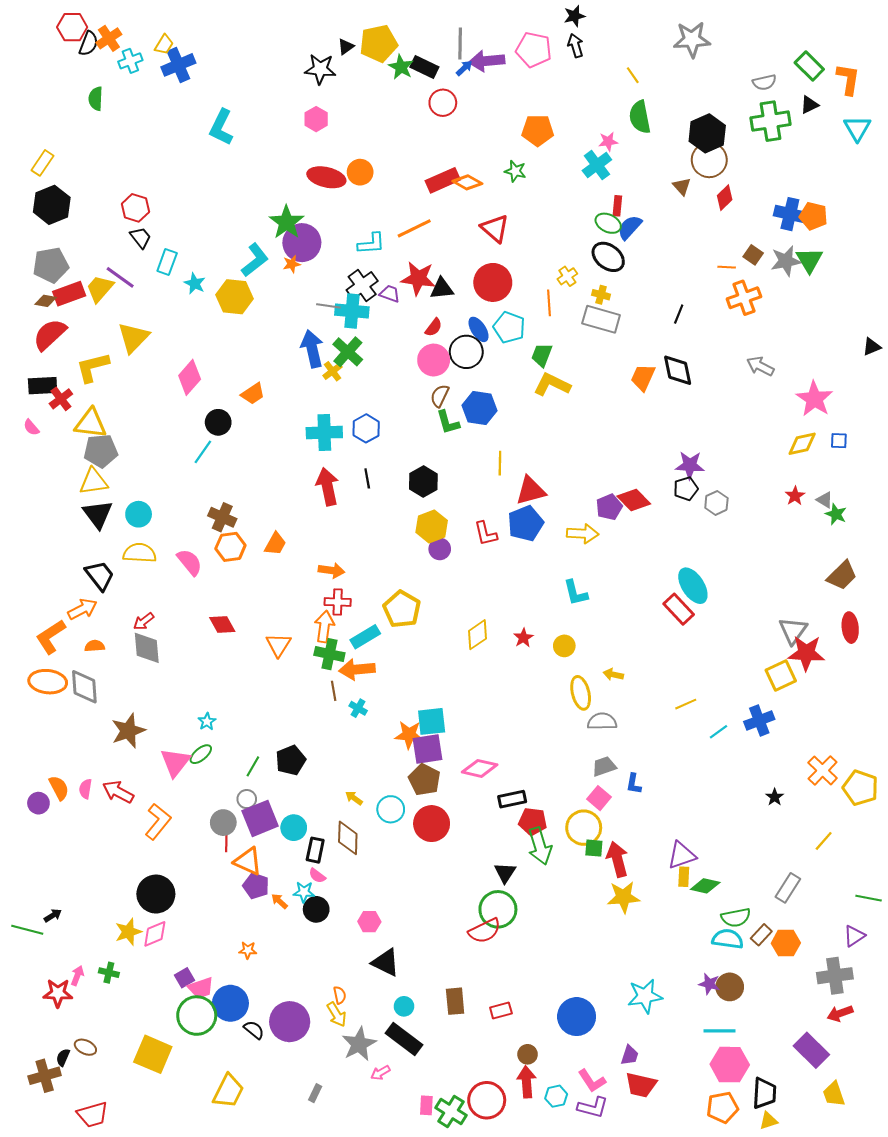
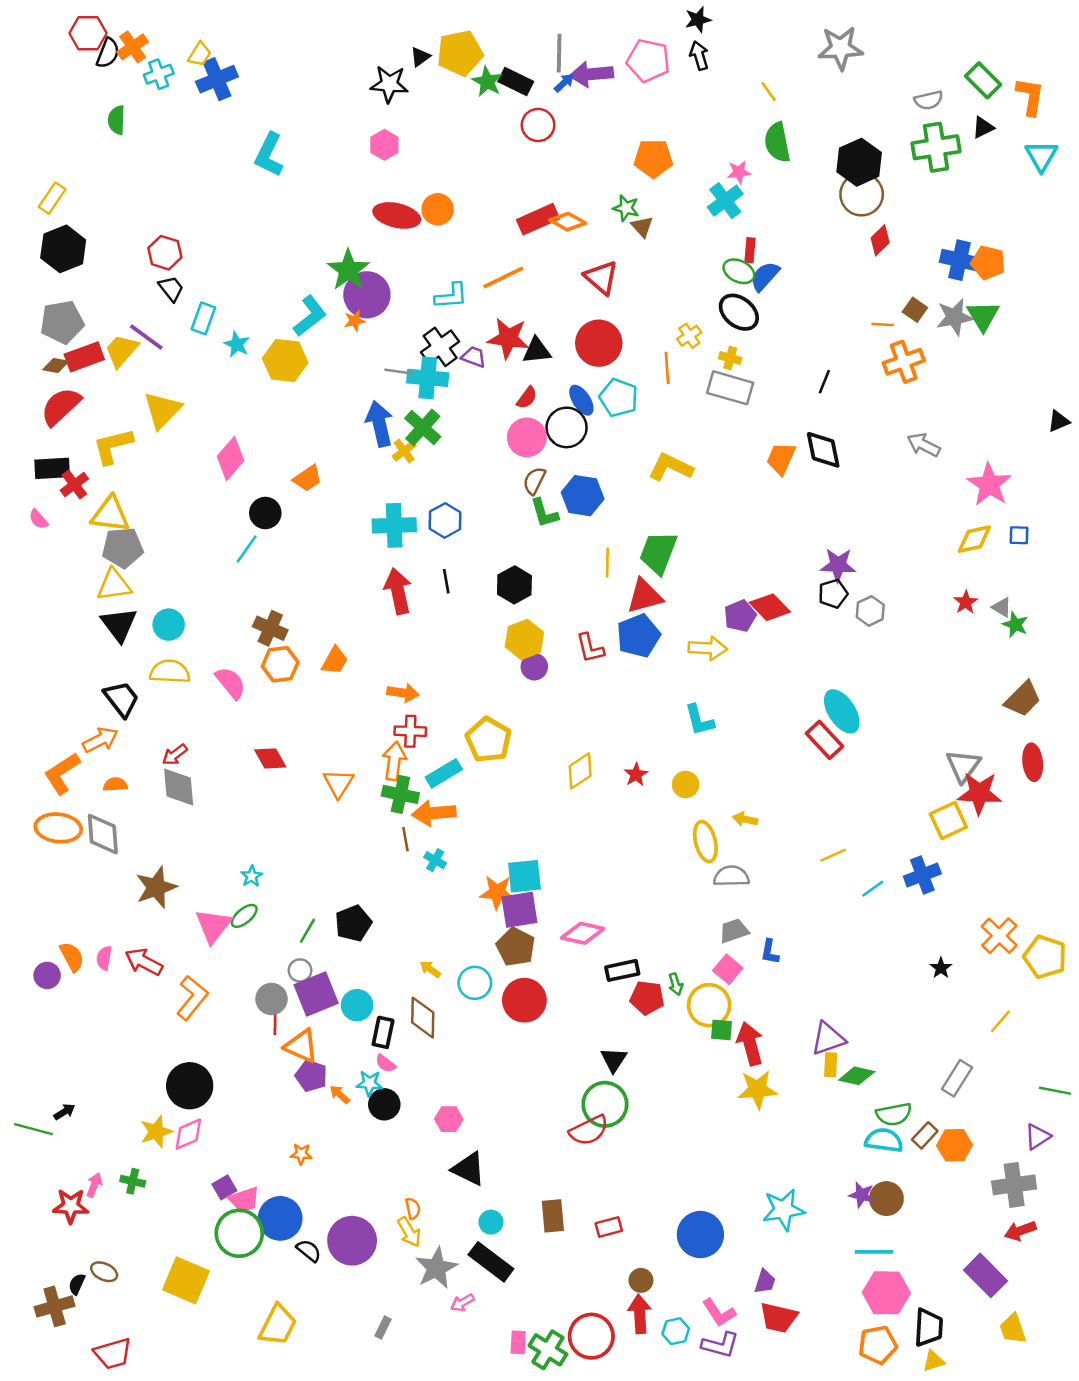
brown triangle: (682, 186) -> (642, 227), moved
green trapezoid: (542, 355) -> (658, 553), moved, size x1.5
green arrow: (540, 846) -> (676, 984), moved, size x0.5

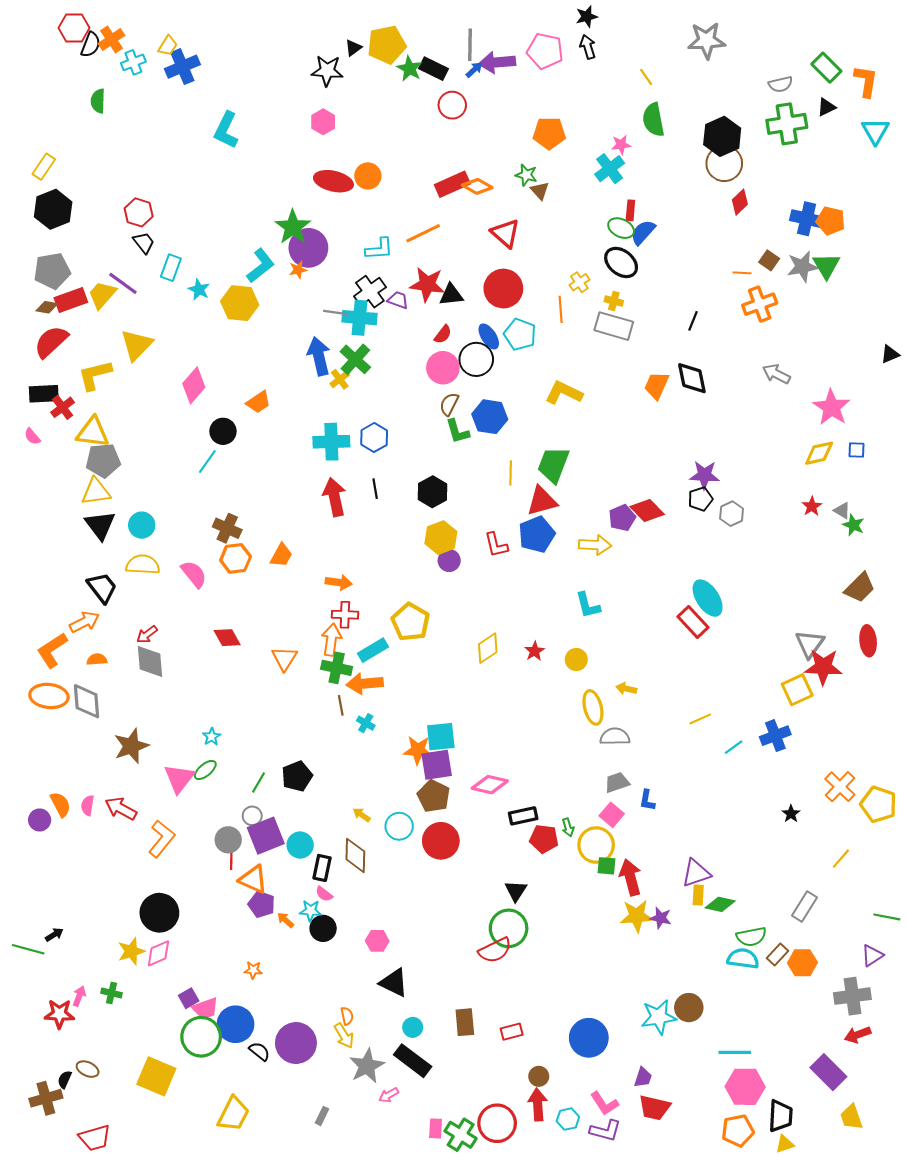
purple star: (862, 1195) -> (661, 918), moved
brown circle: (886, 1199) -> (689, 1008), moved

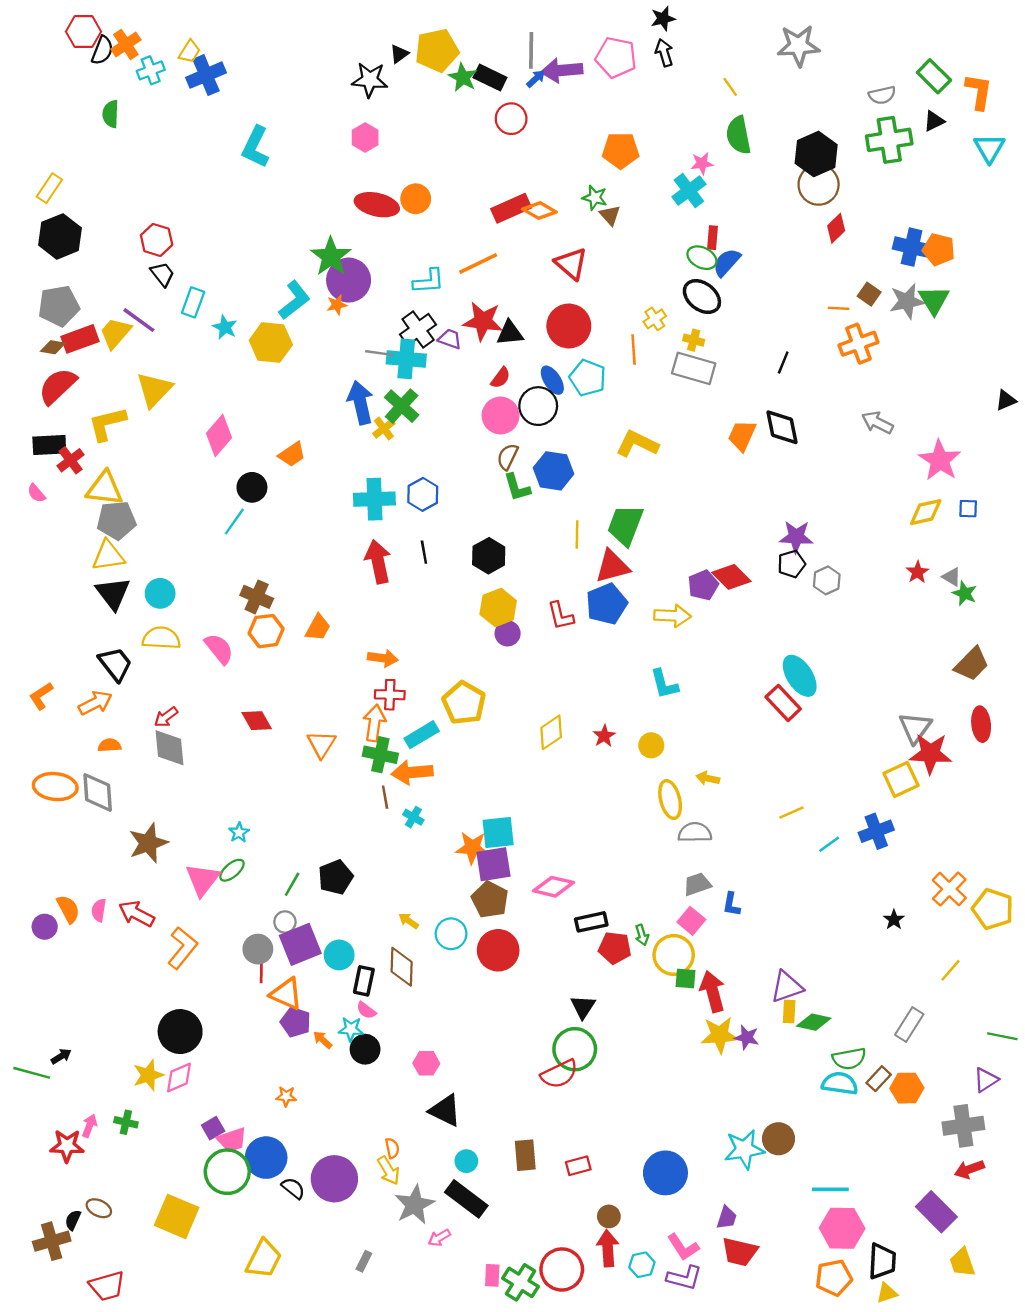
orange L-shape: (52, 650) -> (41, 696), moved, size x0.7

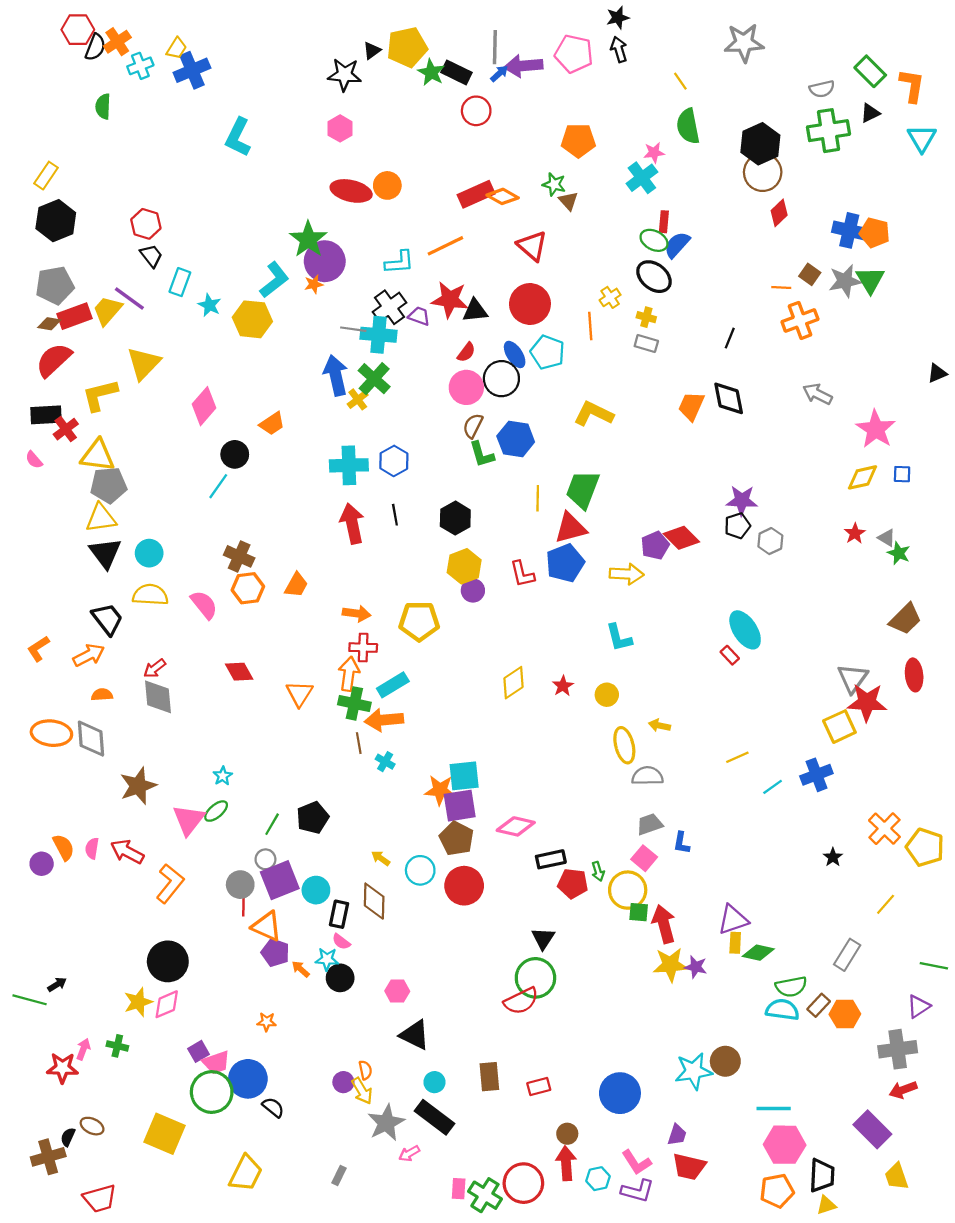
gray rectangle: (694, 368) -> (646, 344), size x0.6
yellow pentagon: (464, 703) -> (419, 621), moved, turned -30
red rectangle: (783, 703) -> (730, 655), size x0.6
purple circle: (334, 1179) -> (343, 1082), moved, size x0.5

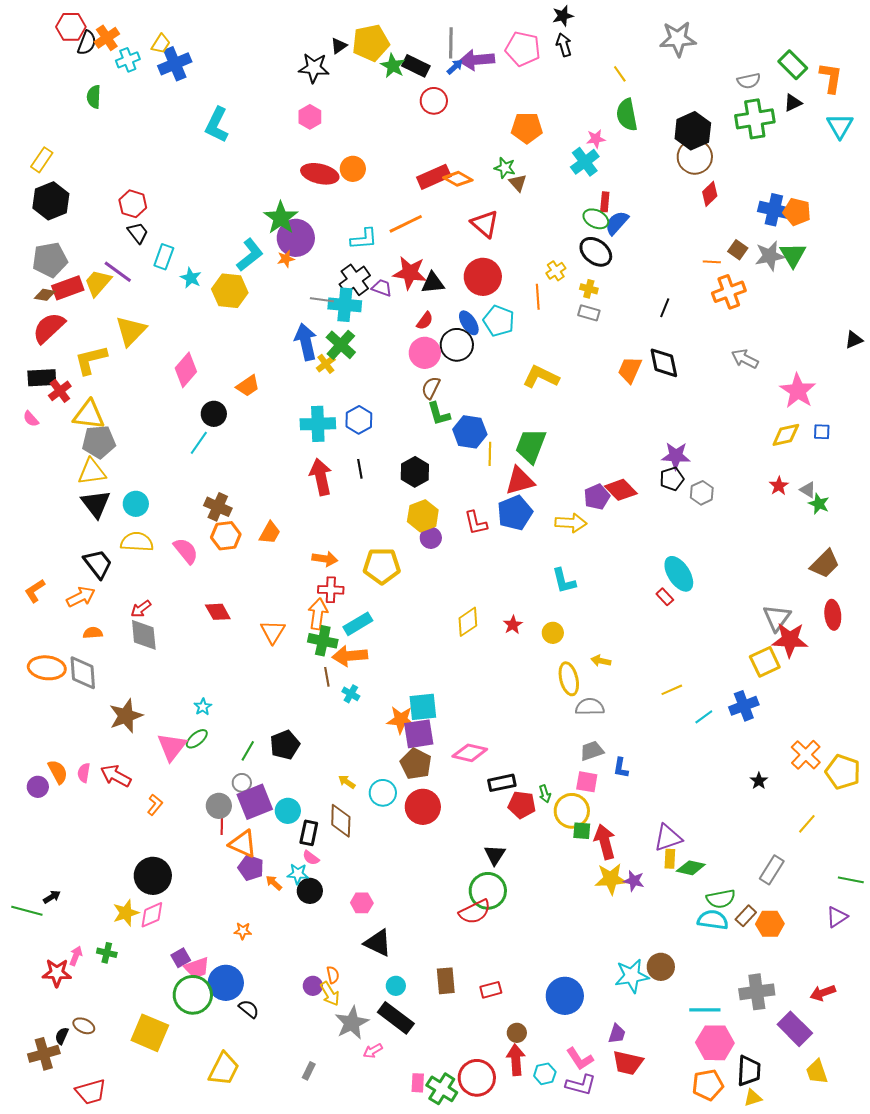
blue hexagon: (516, 439) -> (470, 432), moved
pink square: (644, 858) -> (587, 782), turned -30
orange L-shape: (170, 883) -> (155, 805), size x0.6
gray cross: (898, 1049) -> (757, 992), moved

